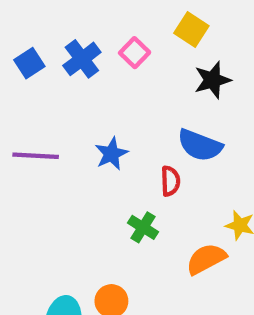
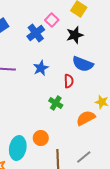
blue cross: (82, 59) -> (36, 33), moved
black star: (212, 80) -> (75, 35), moved

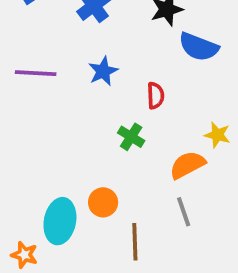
blue semicircle: (83, 64) -> (199, 47), moved
gray line: (84, 157) -> (184, 212), moved, turned -70

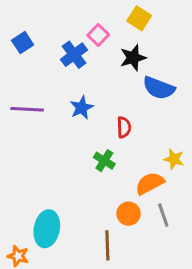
orange circle: (103, 202) -> (129, 214), moved
gray line: (184, 212) -> (163, 215), moved

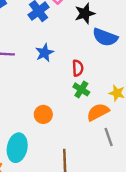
green cross: (104, 161) -> (81, 89), moved
orange circle: (129, 214) -> (43, 114), moved

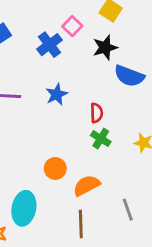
orange semicircle: (98, 112) -> (87, 185), moved
gray line: (109, 137) -> (128, 210), moved

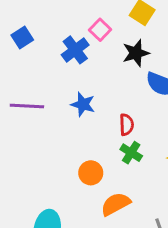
blue star: (57, 94) -> (83, 104), turned -30
orange circle: (55, 168) -> (91, 173), moved

